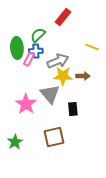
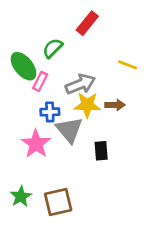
green ellipse: (17, 48) -> (24, 66), turned -35
blue cross: (36, 51) -> (50, 112), moved
brown square: (54, 137) -> (58, 202), moved

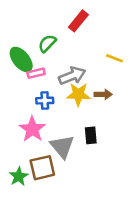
pink rectangle: (40, 81) -> (36, 73), turned 49
gray triangle: (69, 130) -> (62, 147), moved
brown square: (58, 202) -> (42, 168), moved

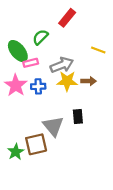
pink star: (32, 129) -> (16, 85), moved

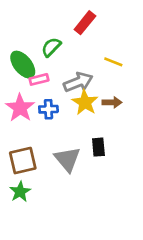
yellow line: (98, 50) -> (113, 62), moved
yellow star: (67, 81) -> (85, 102), turned 30
brown square: (36, 144) -> (23, 161), moved

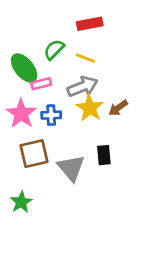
red rectangle: (85, 23) -> (90, 24), turned 40
yellow line: (113, 62) -> (85, 58), moved
brown arrow: (112, 102) -> (118, 108), turned 144
brown square: (23, 161) -> (34, 154), moved

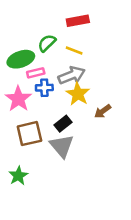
green ellipse: (24, 68) -> (21, 59), turned -70
brown arrow: (118, 108) -> (103, 111), moved
blue cross: (51, 115) -> (44, 88), moved
black rectangle: (104, 155) -> (63, 124), moved, turned 56

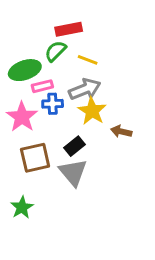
red rectangle: (78, 21) -> (69, 29), moved
brown arrow: (103, 111) -> (121, 131), turned 49

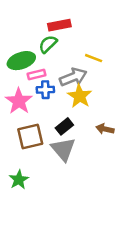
yellow line: (88, 60) -> (94, 58), moved
brown arrow: (121, 131) -> (105, 129), moved

